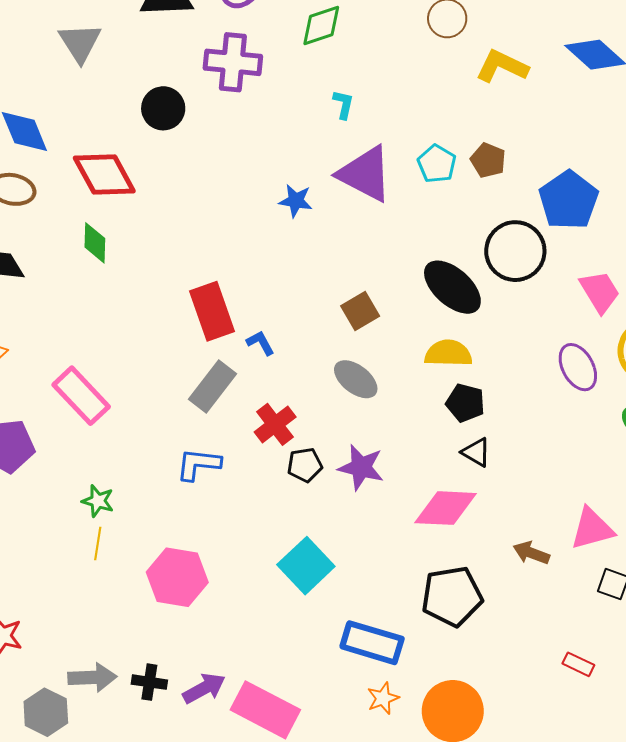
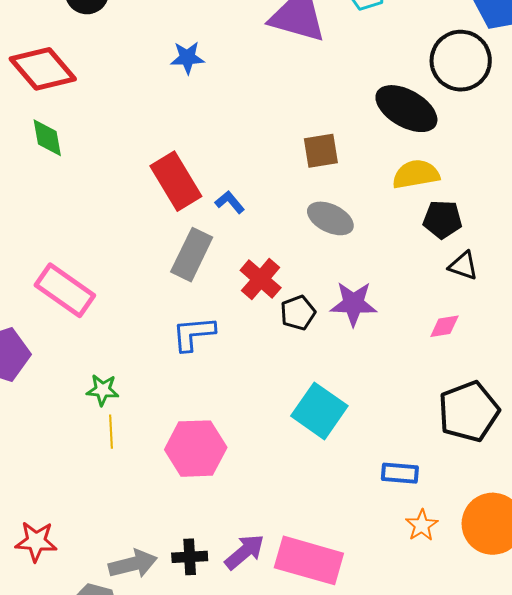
blue star: (296, 201) -> (187, 58), moved
brown square: (360, 311) -> (321, 151), turned 33
pink diamond: (446, 508) -> (444, 326), size x0.5
blue rectangle: (372, 643) -> (400, 473), size x0.6

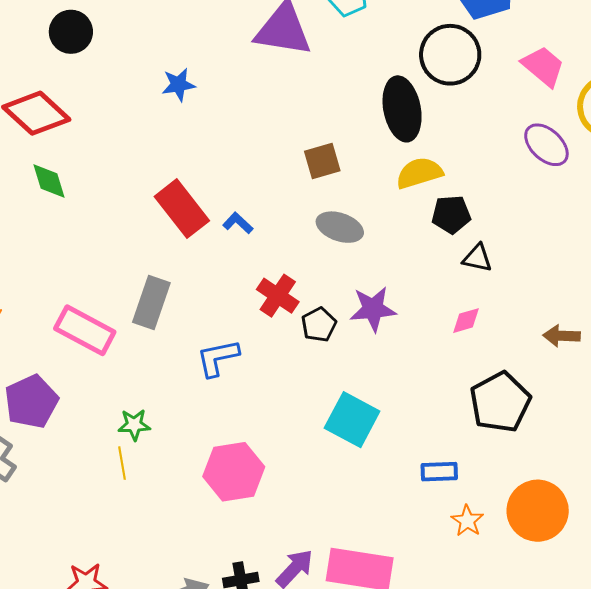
black ellipse: (406, 109) -> (402, 109), turned 56
gray rectangle: (192, 255) -> (151, 303), moved
yellow line: (111, 432) -> (122, 463), moved

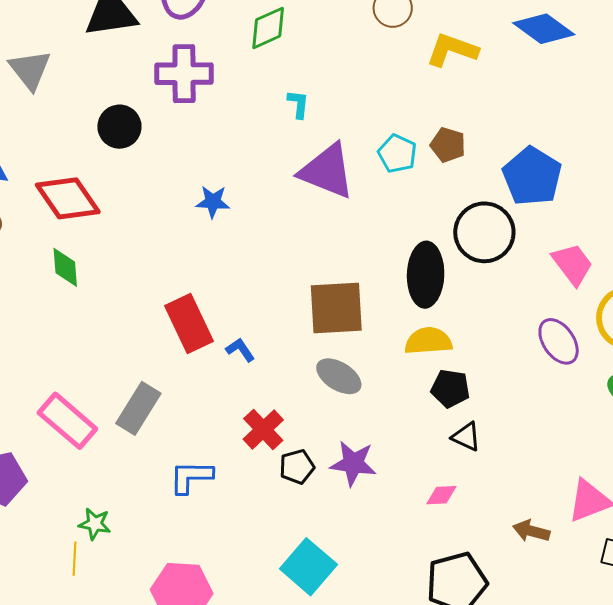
brown square: (322, 161) -> (336, 308), size x1.6

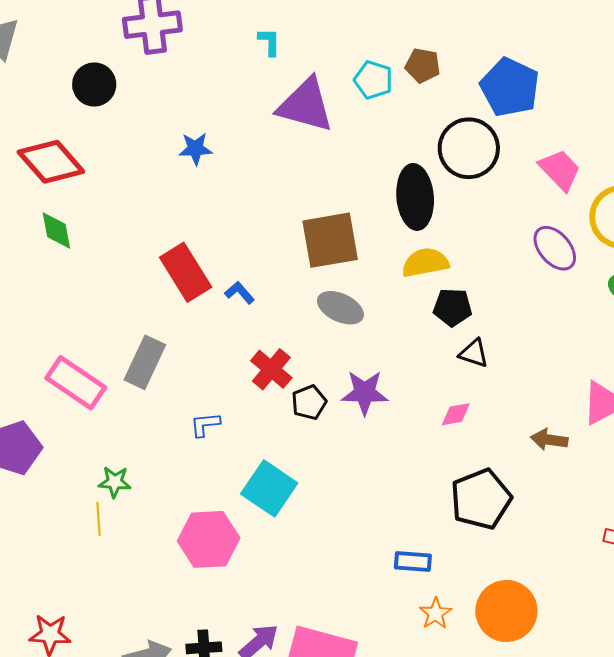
blue L-shape: (191, 477) -> (205, 424), size x0.7
cyan square: (308, 567) -> (269, 488), moved

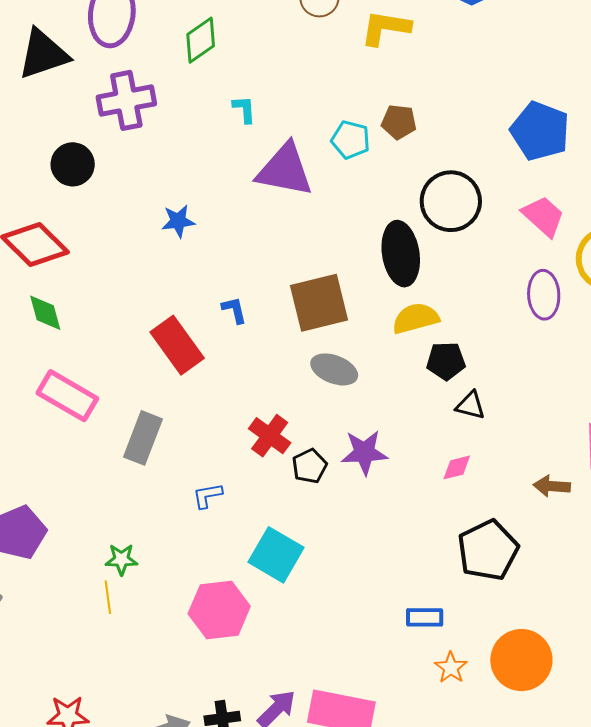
blue pentagon: (510, 87) -> (540, 131), moved
purple ellipse: (555, 248) -> (544, 295), turned 42
blue L-shape: (240, 293) -> (234, 310), moved, turned 32
pink rectangle: (76, 383) -> (67, 396), moved

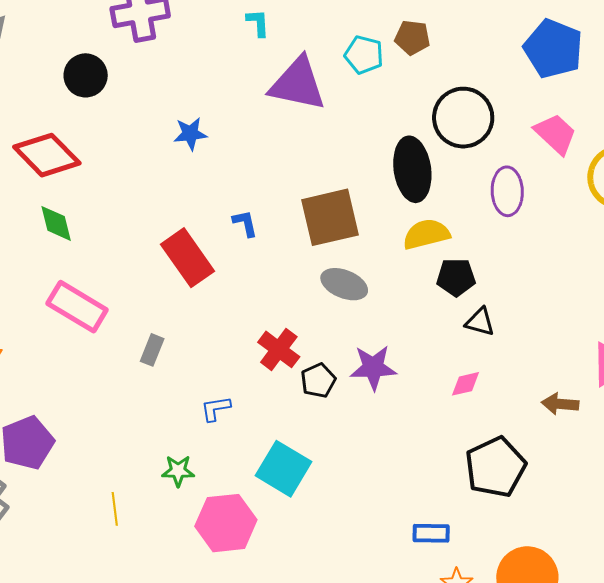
purple ellipse: (544, 295) -> (507, 191), moved
gray rectangle: (143, 438) -> (152, 350), size x0.6
green star: (121, 559) -> (178, 471), moved

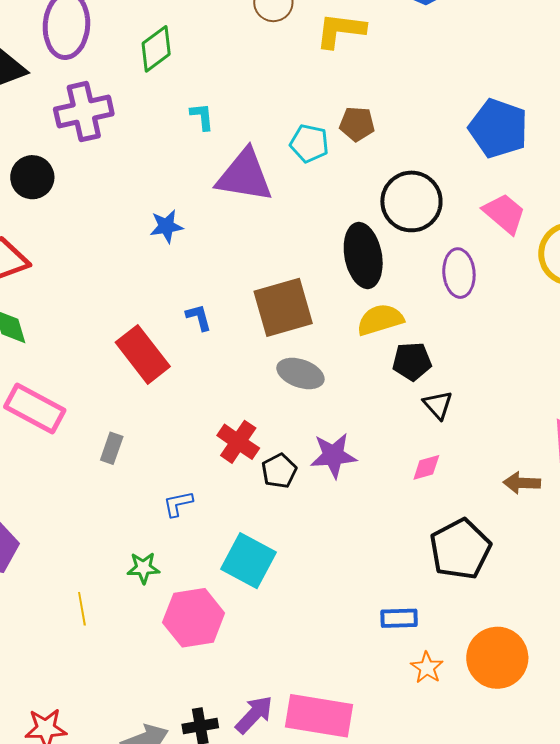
blue star: (190, 134) -> (166, 226), moved
black triangle: (480, 322) -> (438, 405), turned 36

